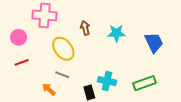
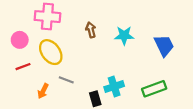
yellow ellipse: (63, 49) -> (51, 52), moved
cyan cross: (107, 81) -> (114, 87), turned -30
orange arrow: (49, 89) -> (43, 91), moved, turned -104

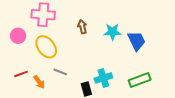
blue trapezoid: (164, 45) -> (137, 41), moved
red line: (23, 67) -> (21, 74), moved
orange arrow: (43, 91) -> (39, 82), turned -64

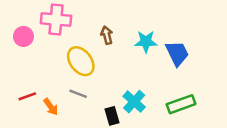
pink circle: (18, 36) -> (23, 36), moved
yellow ellipse: (46, 47) -> (81, 61), moved
cyan cross: (103, 78) -> (134, 102), turned -30

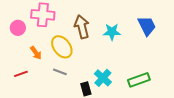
brown arrow: (107, 35) -> (82, 27), size x1.6
blue trapezoid: (177, 53) -> (147, 26), moved
orange arrow: (51, 107) -> (36, 53), moved

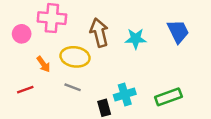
yellow ellipse: (62, 47) -> (75, 57), turned -45
cyan cross: (103, 78) -> (125, 94), turned 30

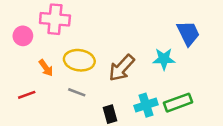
brown arrow: (99, 33) -> (122, 68), moved, turned -124
cyan star: (136, 39) -> (164, 59), moved
cyan cross: (125, 94) -> (146, 105), moved

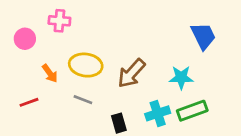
pink cross: (55, 19) -> (59, 21), size x0.7
cyan star: (164, 59) -> (181, 77), moved

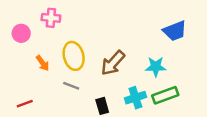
blue trapezoid: (203, 36) -> (175, 31), turned 95
yellow ellipse: (86, 65) -> (74, 56), turned 68
red line: (29, 102) -> (25, 104), moved

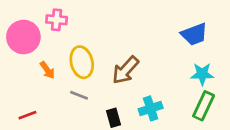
pink circle: (21, 33) -> (23, 37), size x1.6
cyan star: (156, 67) -> (202, 74), moved
green rectangle: (165, 95) -> (204, 106), moved, turned -45

